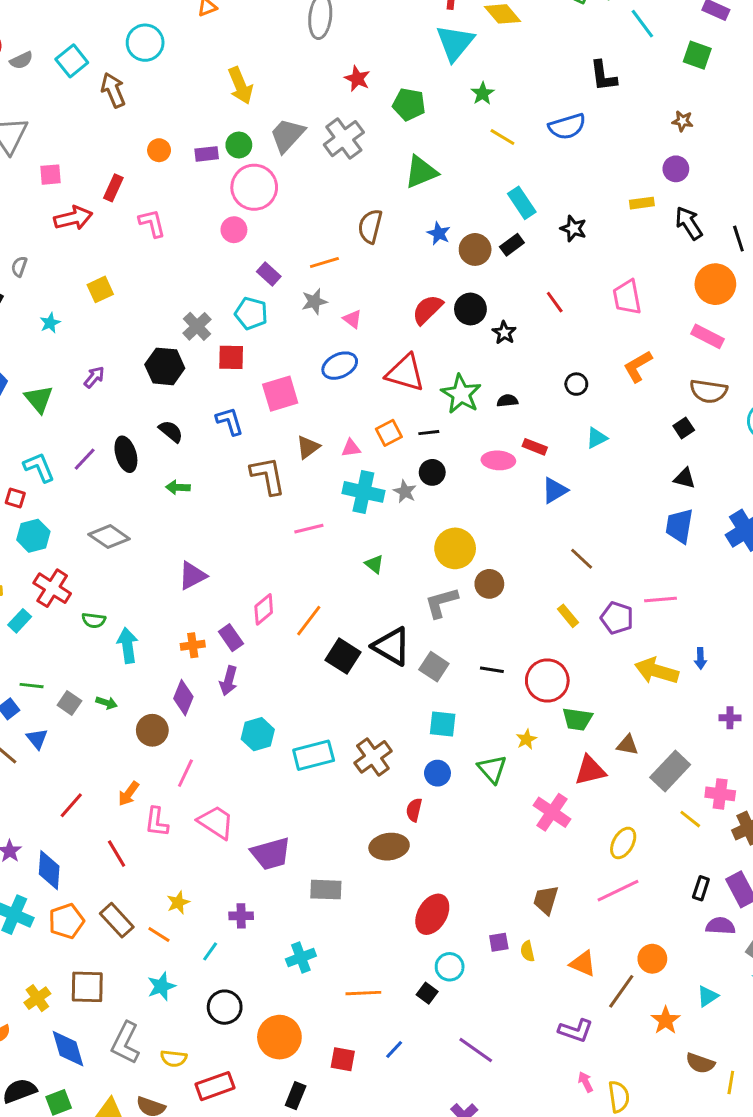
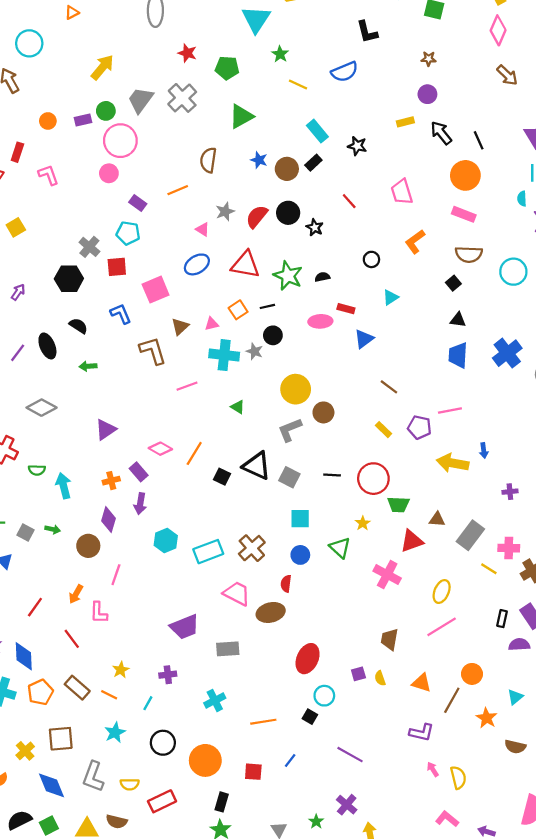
yellow arrow: (240, 86) -> (102, 67), turned -112
gray star: (314, 302) -> (225, 212), moved
pink diamond: (264, 609) -> (160, 449), turned 75
black square: (343, 656) -> (222, 477), size x0.7
pink trapezoid: (216, 822) -> (237, 593), moved

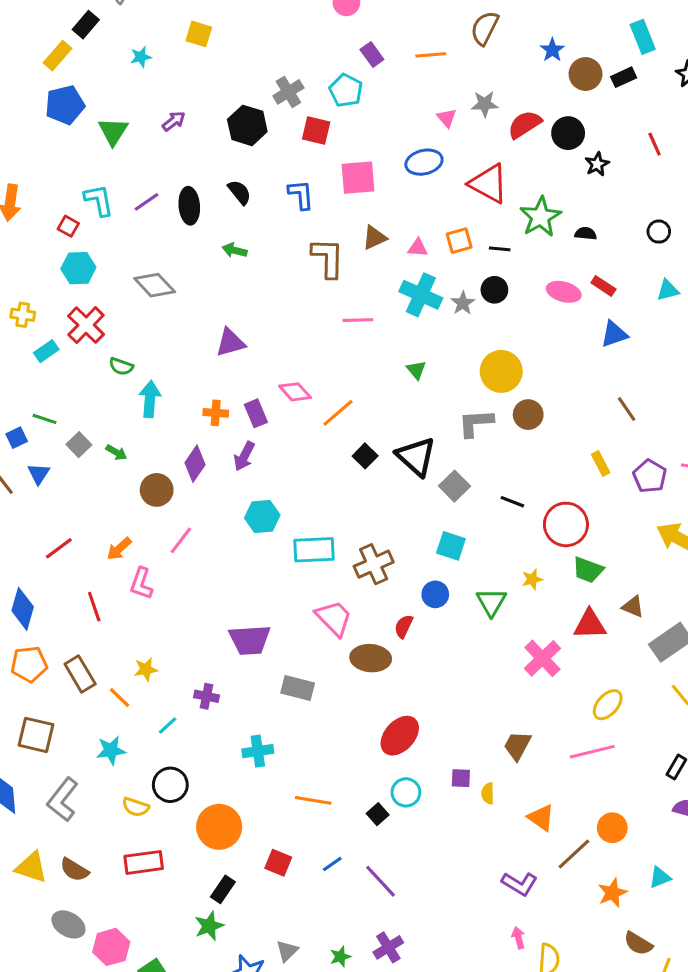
yellow square: (16, 227) -> (199, 34), turned 30
purple line: (350, 755) -> (381, 881), moved
yellow semicircle: (130, 784) -> (136, 807), moved

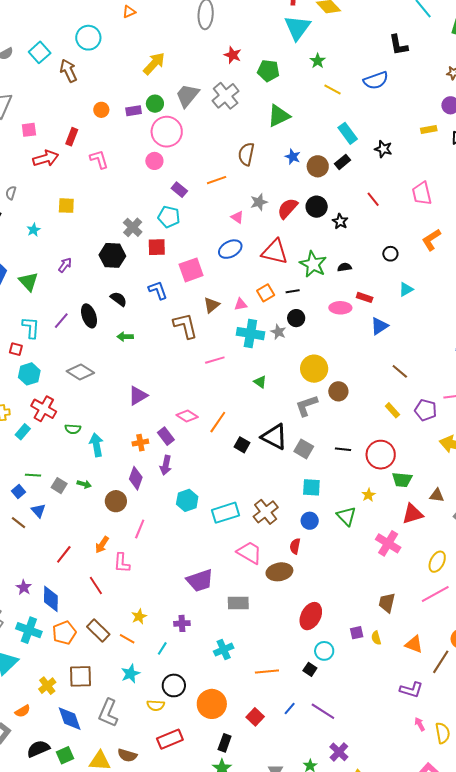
cyan L-shape: (99, 200) -> (31, 328), turned 30
red square: (278, 863) -> (255, 717), turned 36

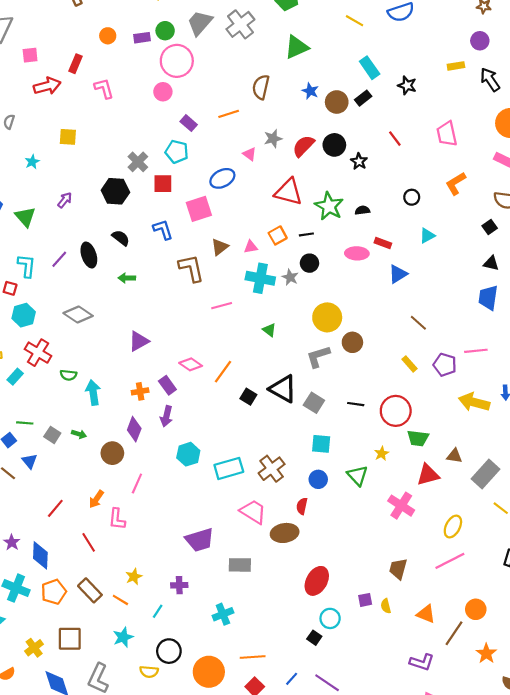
blue ellipse: (230, 249) -> (222, 178), moved
orange line: (267, 672) -> (253, 657), moved

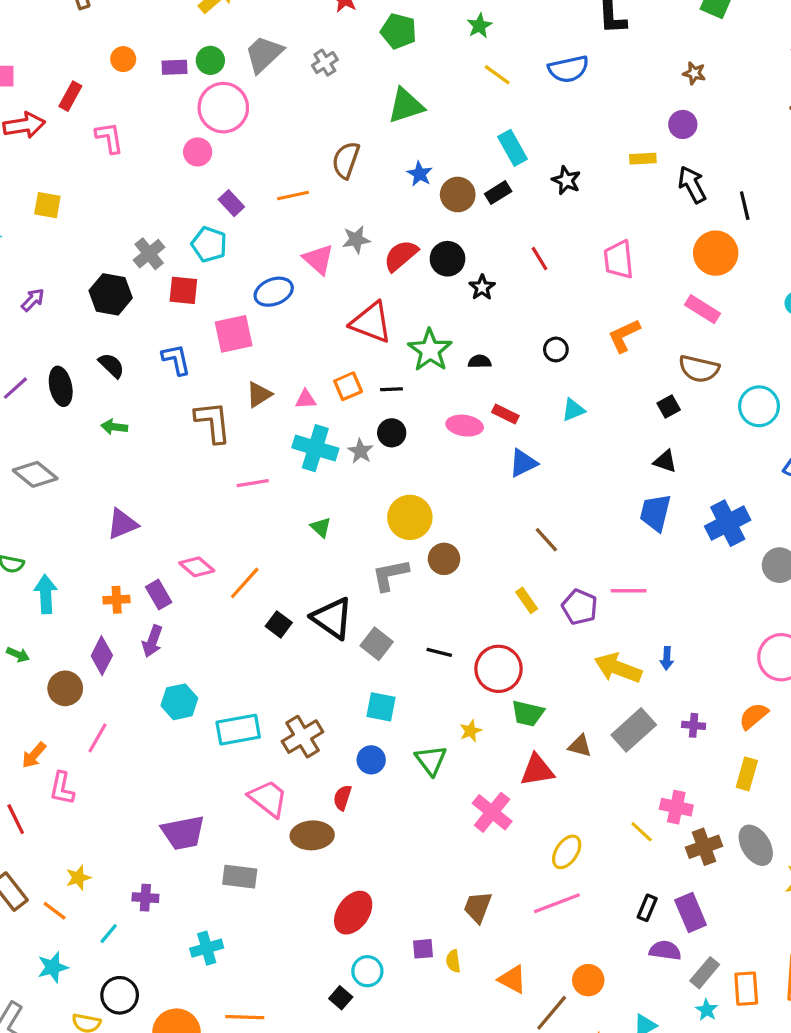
gray cross: (240, 24) -> (325, 63), size x0.6
pink triangle: (250, 154) -> (318, 259), size x1.5
gray rectangle: (486, 474) -> (634, 730), moved

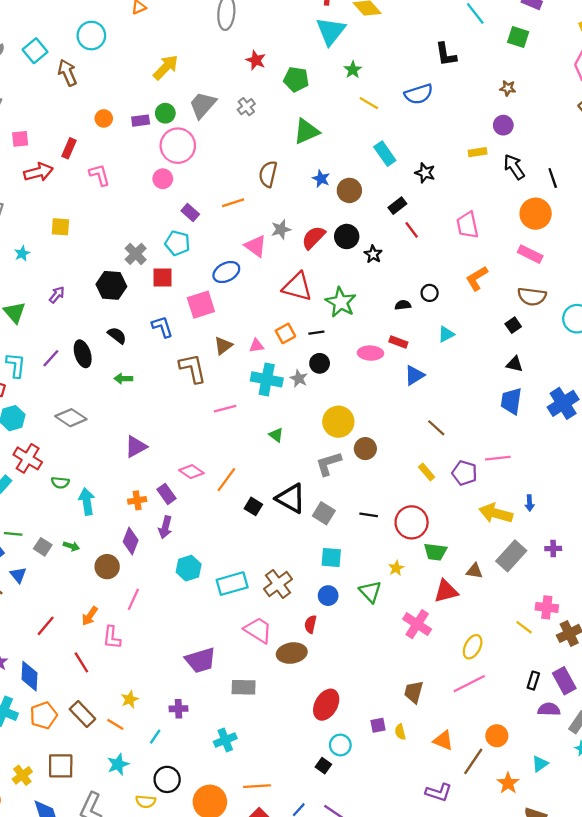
black rectangle: (498, 193) -> (397, 206), moved
black semicircle: (480, 361) -> (403, 305), moved

